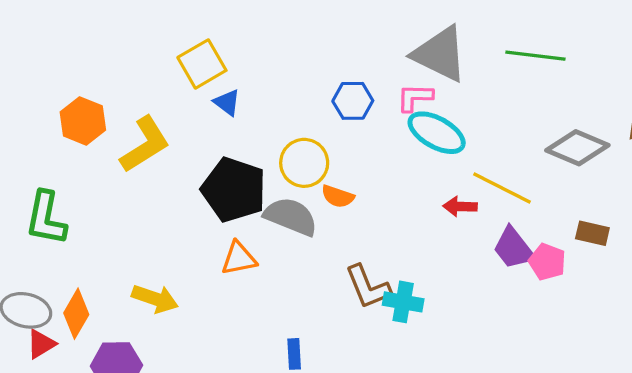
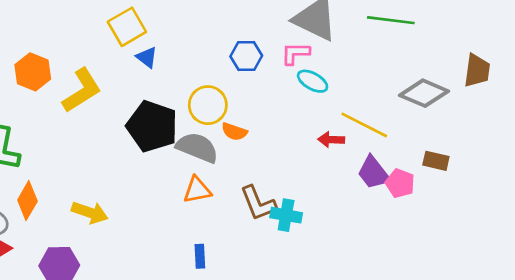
cyan ellipse: (437, 133) -> (313, 81), size x0.7
orange triangle: (239, 258) -> (197, 190), moved
orange diamond: (76, 314) -> (27, 201), moved

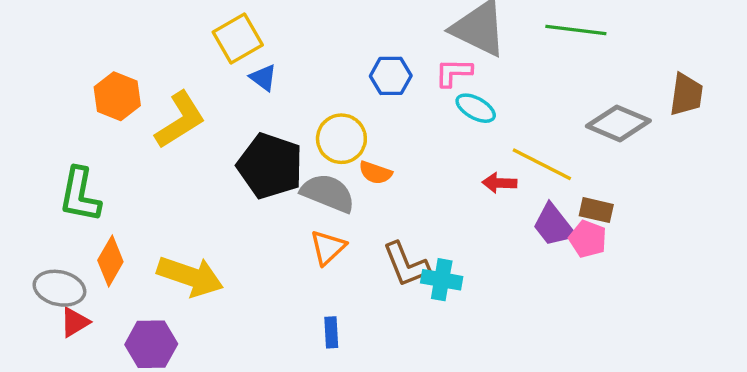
brown rectangle: (436, 161) -> (596, 210), moved
orange triangle: (197, 190) -> (328, 247), turned -32
yellow arrow: (90, 213) -> (190, 276), size x1.4

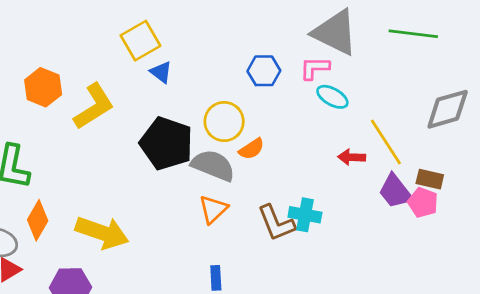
gray diamond: (618, 123) -> (448, 109), turned -39
yellow line: (542, 164) -> (386, 142), turned 30
orange semicircle: (375, 173) -> (252, 149), turned -52
cyan cross: (442, 280) -> (305, 215), moved

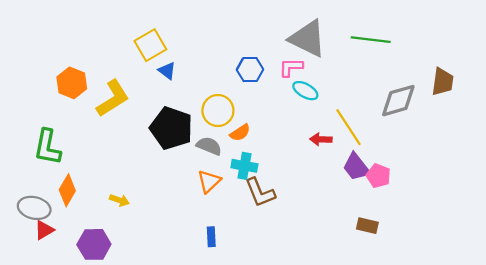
gray semicircle: (213, 165) -> (209, 146), size x0.7
brown rectangle: (430, 179) -> (367, 226), moved
cyan cross: (305, 215) -> (244, 166), moved
yellow arrow: (102, 233) -> (119, 200), size x0.5

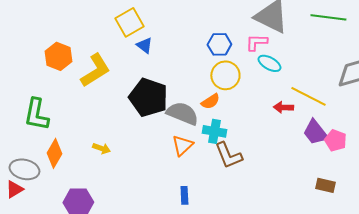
yellow circle: (218, 111) -> (225, 75), moved
yellow line: (349, 127) -> (308, 96), turned -30
gray semicircle: (209, 146) -> (182, 113), size x1.4
yellow arrow: (119, 200) -> (101, 148), moved
red triangle: (44, 230) -> (14, 189), moved

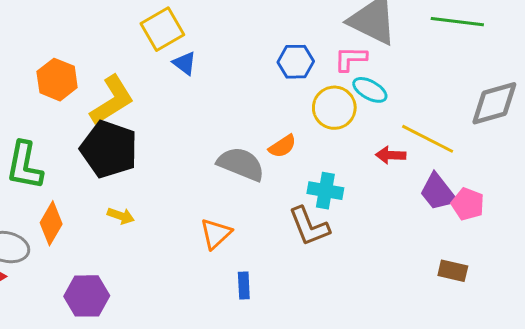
yellow circle: (225, 75) -> (334, 108), moved
black pentagon: (148, 97) -> (109, 149), moved
cyan cross: (214, 131) -> (325, 191), moved
orange triangle: (182, 145) -> (216, 234), moved

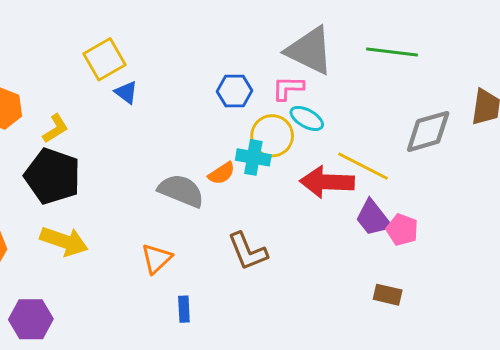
yellow L-shape: (112, 100) -> (55, 129), size x0.6
red arrow: (391, 155) -> (327, 182), size x1.8
cyan cross: (325, 191) -> (253, 157), moved
yellow arrow: (121, 216) -> (64, 241), size x1.8

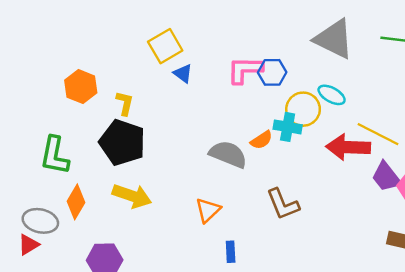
pink L-shape: (288, 88) -> (245, 70), moved, size x1.4
yellow L-shape: (55, 129) -> (125, 103), turned -45

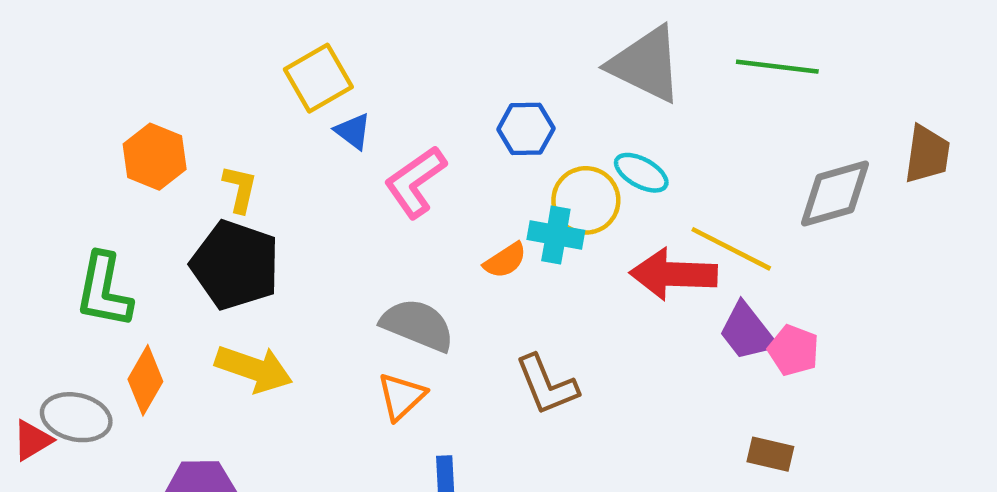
pink L-shape: (245, 70) -> (415, 182), moved, turned -36
gray semicircle: (228, 154) -> (418, 325), moved
red triangle: (28, 245) -> (32, 440), moved

